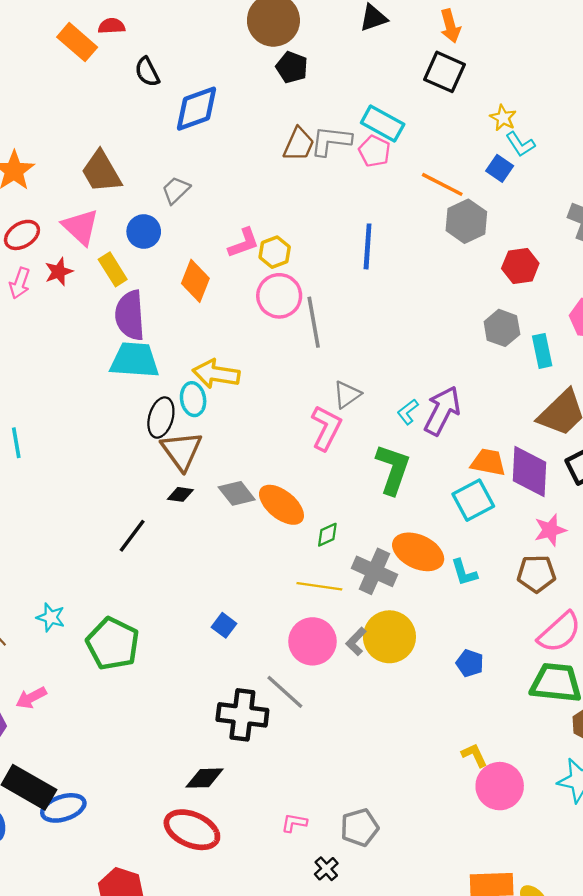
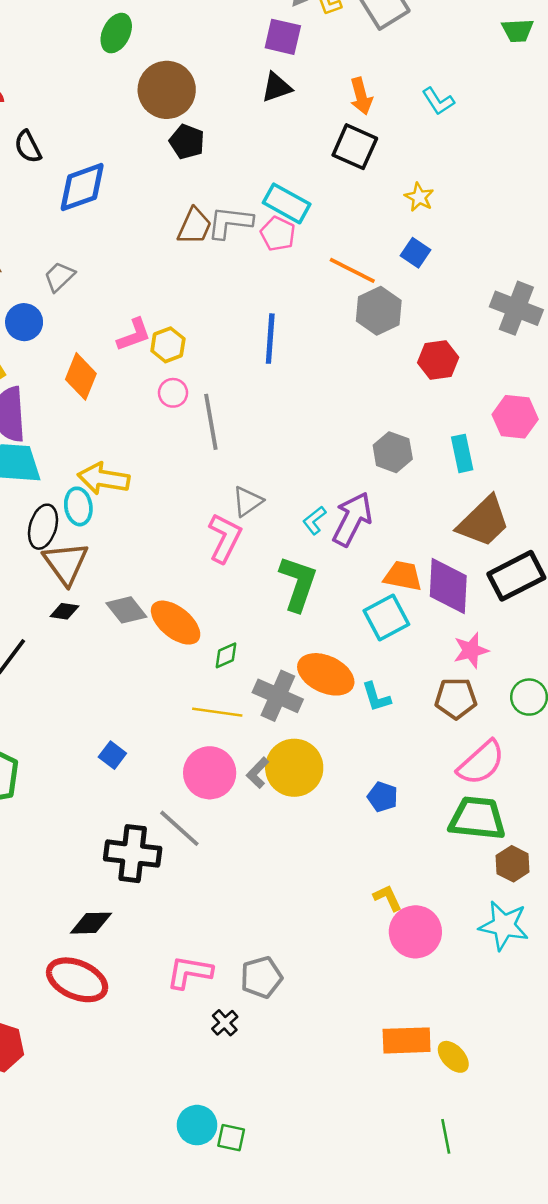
cyan L-shape: (520, 144) -> (438, 101), moved
pink circle: (279, 296) -> (173, 393), size x0.6
gray hexagon: (502, 328) -> (393, 452), moved
pink L-shape: (294, 823) -> (189, 972), size x1.6

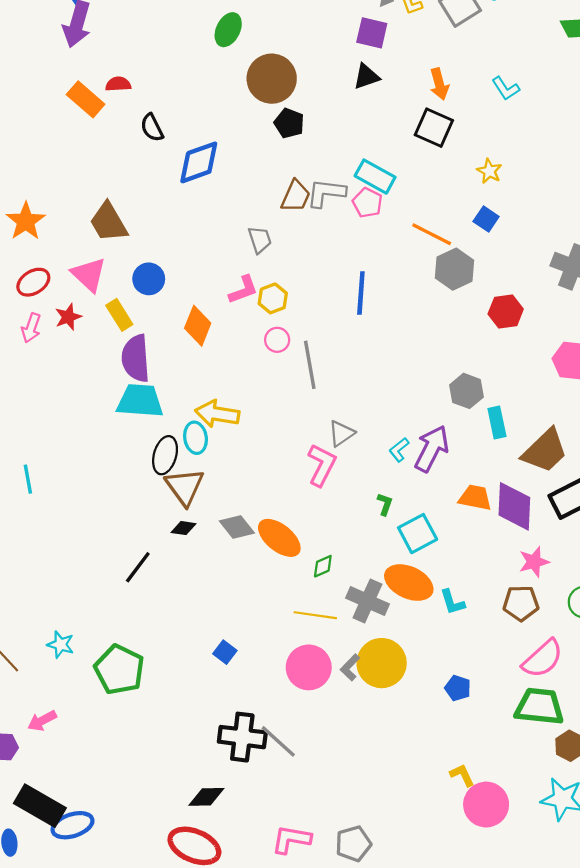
gray trapezoid: (59, 277) -> (260, 240), moved, turned 116
cyan rectangle: (462, 453) -> (497, 423), moved
green L-shape: (298, 583) -> (385, 504), size x0.5
cyan square: (386, 618) -> (418, 534), moved
gray line: (179, 828) -> (278, 741), moved

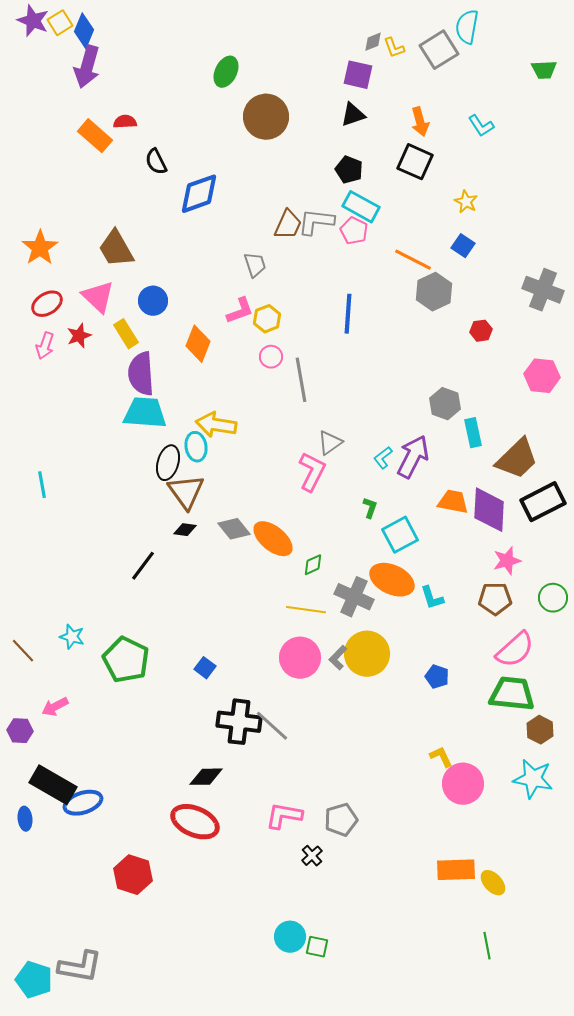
black pentagon: (289, 123) -> (349, 170), moved
red hexagon: (506, 312) -> (481, 331), size x0.7
blue square: (225, 652) -> (205, 668), moved

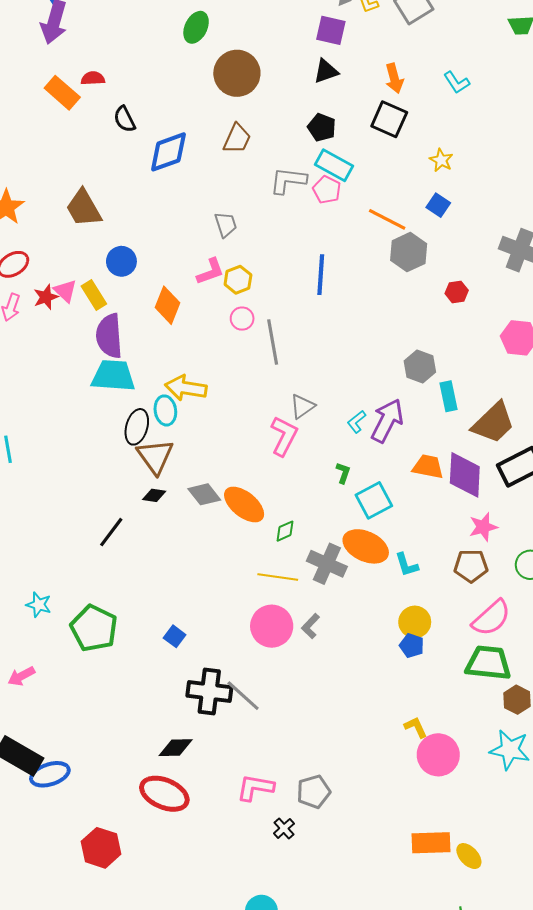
brown trapezoid: (288, 225) -> (237, 139), moved
pink triangle: (98, 297) -> (65, 291), moved, size x0.7
yellow circle: (367, 654) -> (415, 622), moved, size x0.7

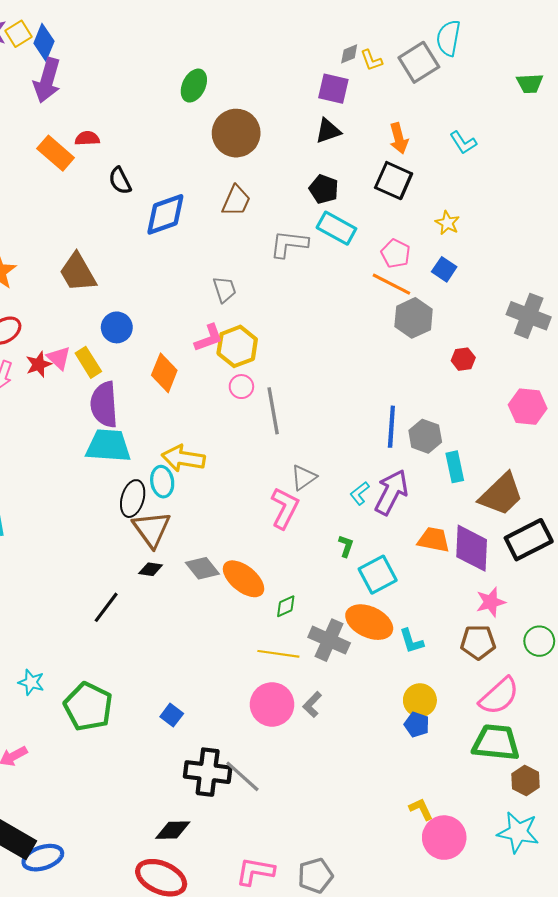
pink pentagon: (327, 190) -> (396, 253), moved
blue line: (321, 275) -> (391, 427), moved
yellow hexagon: (238, 280) -> (237, 346), size x1.4

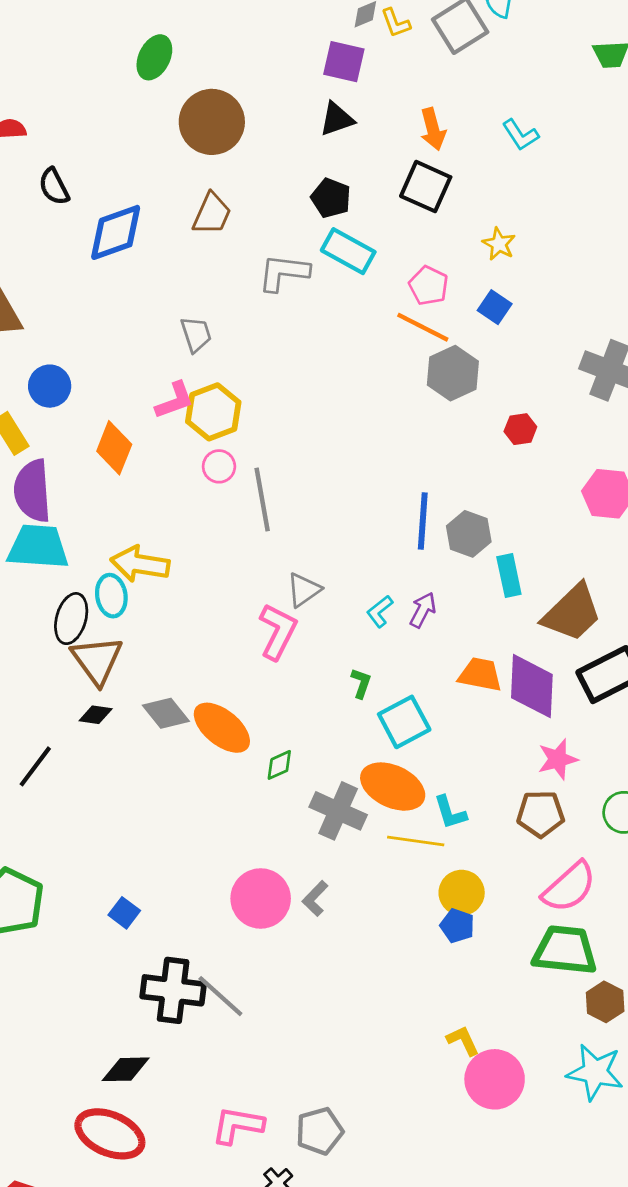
purple arrow: (391, 492) -> (423, 610), size x0.6
yellow line: (278, 654) -> (416, 841), moved

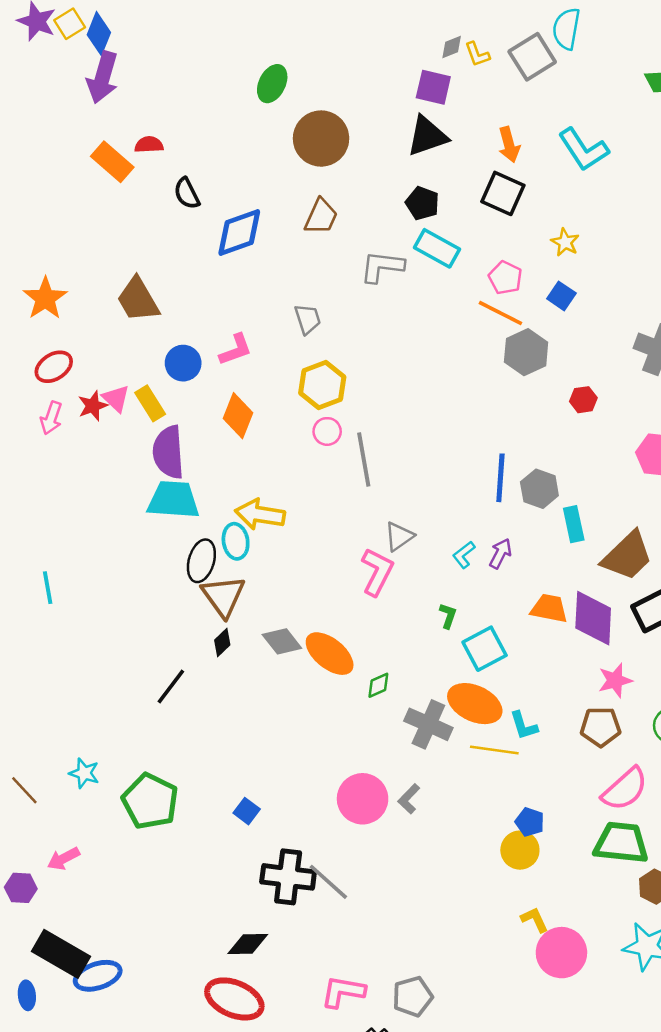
black triangle: (337, 119) -> (427, 136), size x1.4
cyan L-shape: (520, 135) -> (583, 149), size x1.6
pink L-shape: (174, 400) -> (236, 350), moved
black diamond: (96, 715) -> (222, 643), turned -52
yellow circle: (462, 893) -> (520, 850), moved

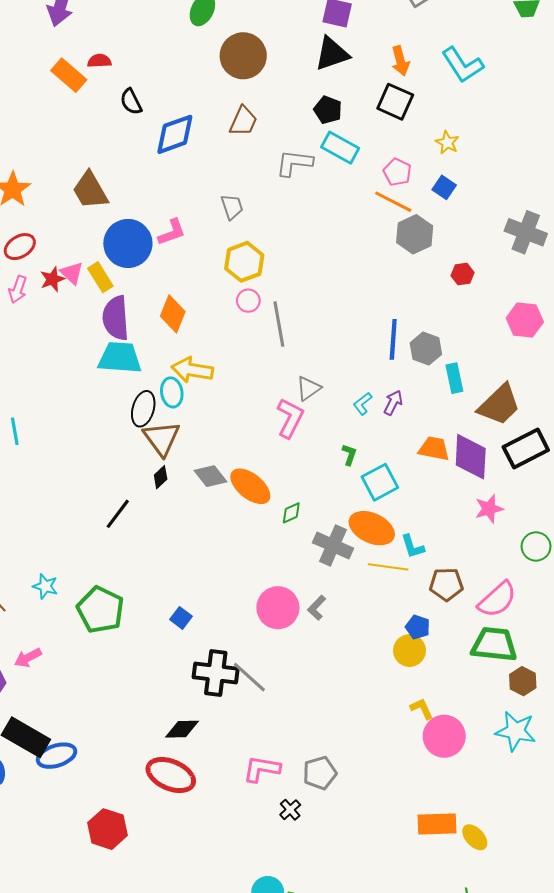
blue circle: (183, 363) -> (128, 243), size x1.6
orange diamond: (238, 416) -> (173, 314), moved
brown pentagon: (601, 727) -> (446, 584), moved

